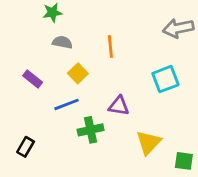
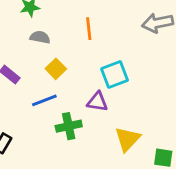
orange line: (110, 46) -> (89, 29), moved
cyan square: (165, 79) -> (115, 75), moved

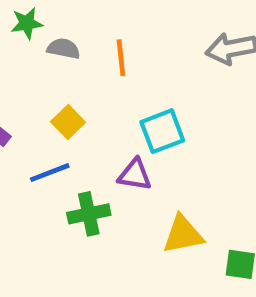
gray semicircle: (40, 37) -> (64, 49), moved
yellow triangle: (127, 139) -> (183, 235), turned 36

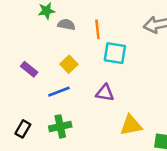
cyan square: (162, 131) -> (115, 53), moved, turned 30
green cross: (89, 214) -> (60, 126), moved

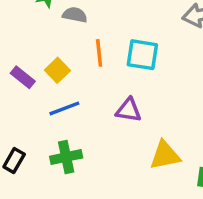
orange line: (97, 29) -> (99, 53), moved
yellow square: (69, 64) -> (57, 70), moved

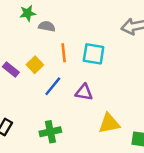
blue line: (64, 108) -> (53, 86), moved, turned -30
green cross: (66, 157) -> (50, 132), moved

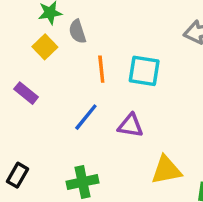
gray semicircle: (47, 26) -> (77, 32), turned -119
yellow square: (35, 65) -> (45, 47), moved

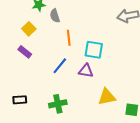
yellow square: (45, 47) -> (29, 29), moved
cyan square: (144, 71) -> (94, 50), moved
black rectangle: (18, 175) -> (20, 100), turned 56

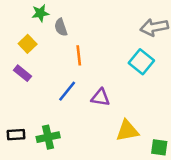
cyan square: (94, 50) -> (141, 62), moved, turned 30
green cross: (58, 104) -> (48, 137), moved

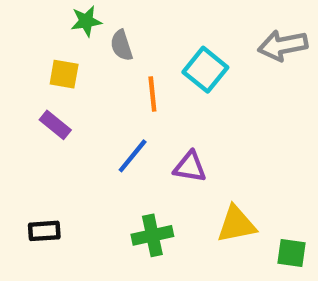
yellow square: (28, 44) -> (64, 74), turned -36
cyan square: (141, 62) -> (205, 70), moved
green cross: (48, 137) -> (152, 235), moved

